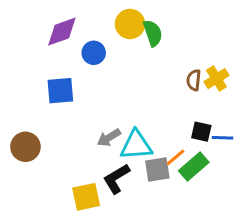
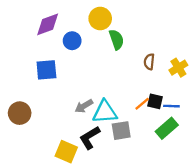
green semicircle: (153, 33) -> (117, 40), moved
yellow cross: (216, 79) -> (178, 68), moved
orange line: (176, 157) -> (142, 104), moved
green rectangle: (194, 166) -> (167, 128), moved
yellow square: (86, 197) -> (66, 152), turned 35

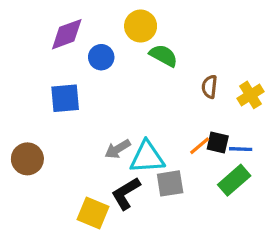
green semicircle: (117, 40) -> (164, 56), turned -42

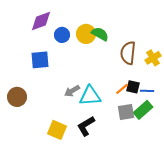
yellow circle: (141, 26) -> (86, 34), moved
brown semicircle: (209, 87) -> (128, 53), size x1.6
gray square: (170, 183) -> (126, 112), moved
black L-shape: (126, 193) -> (86, 126), moved

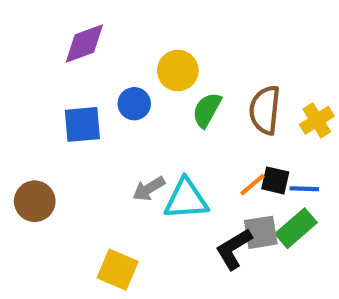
green semicircle: (100, 34) -> (207, 110), moved, turned -90
blue circle: (62, 35) -> (134, 104), moved
black L-shape: (86, 126) -> (234, 249), moved

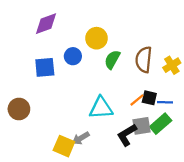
gray arrow: (149, 189) -> (81, 138), moved

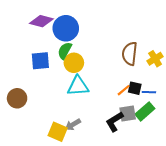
purple diamond: (46, 24) -> (41, 21), turned 35
yellow circle: (96, 38) -> (74, 63), moved
blue circle: (73, 56) -> (66, 28), moved, size x1.6
green semicircle: (112, 60) -> (65, 51), moved
cyan triangle: (101, 108) -> (78, 86), moved

